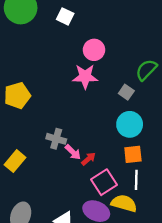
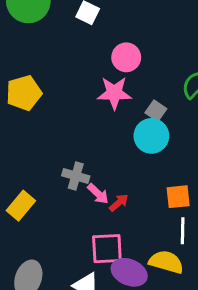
gray square: (126, 92) -> (156, 111), moved
yellow pentagon: (17, 95) -> (24, 93), moved
cyan circle: (130, 124) -> (151, 136), moved
pink square: (104, 182) -> (107, 249), moved, turned 30

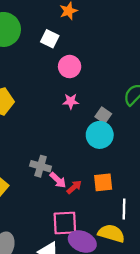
pink circle: (126, 57) -> (70, 67), moved
pink star: (114, 93) -> (71, 101), size x0.6
orange square: (178, 197) -> (103, 182), moved

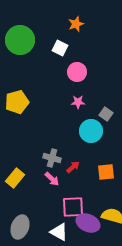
cyan circle: (100, 135) -> (91, 131), moved
pink arrow: (58, 180) -> (52, 179), moved
red arrow: (74, 187) -> (73, 167), moved

